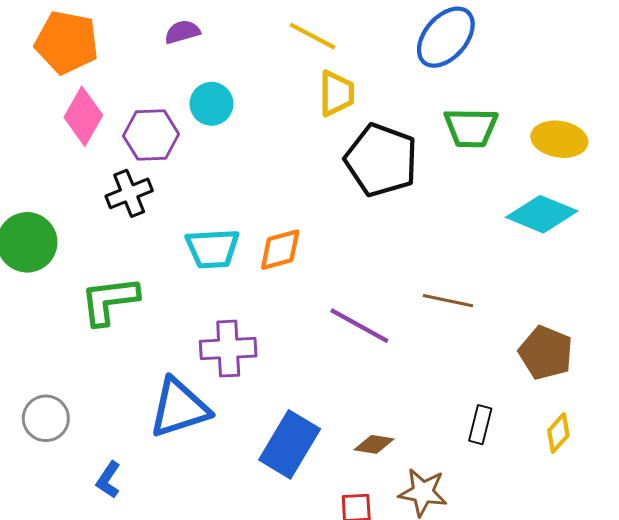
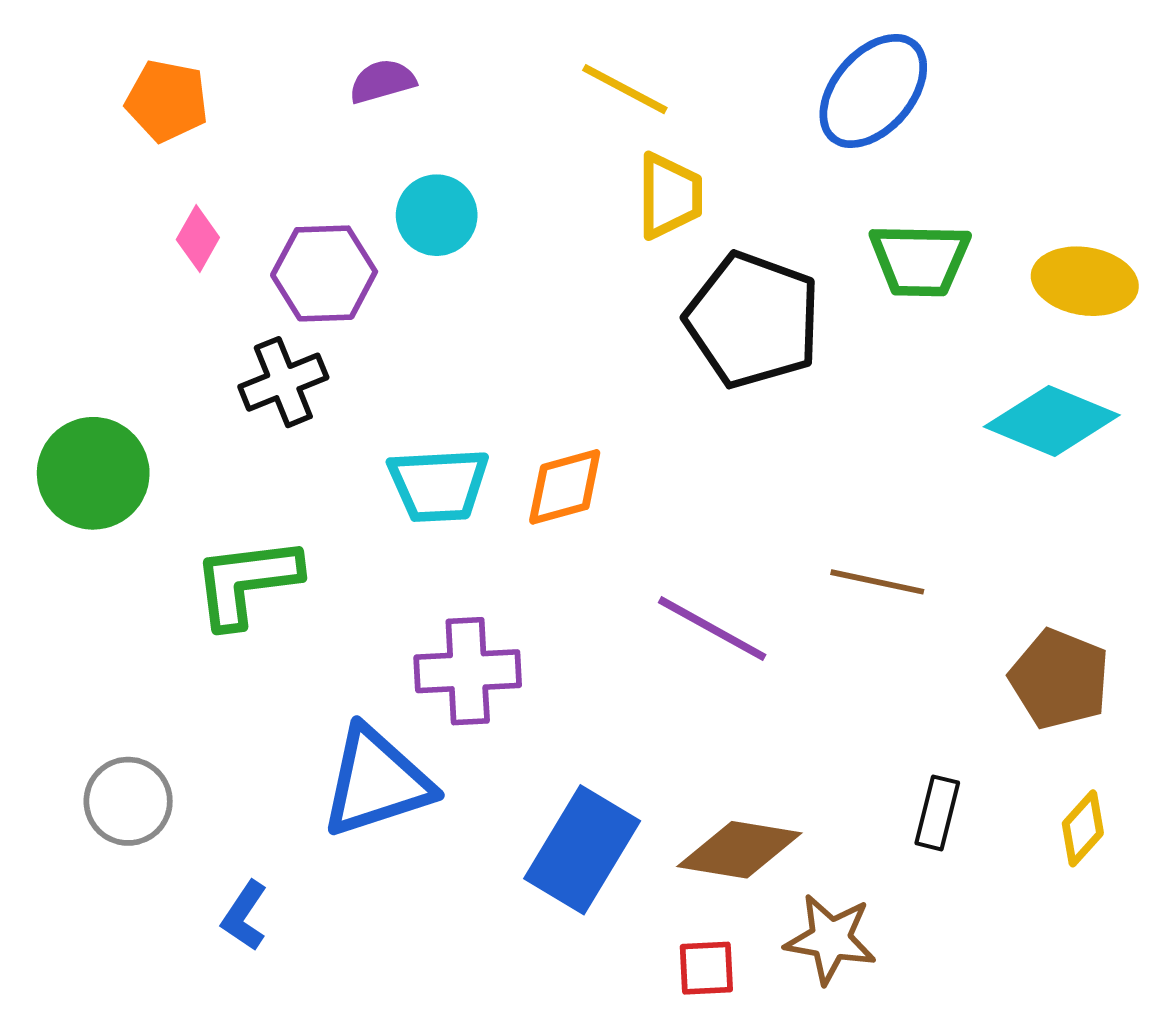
orange pentagon: (67, 42) -> (167, 101), size x0.7
pink diamond: (83, 116) -> (198, 238), size x0.6
brown diamond: (374, 444) -> (739, 850), size x1.6

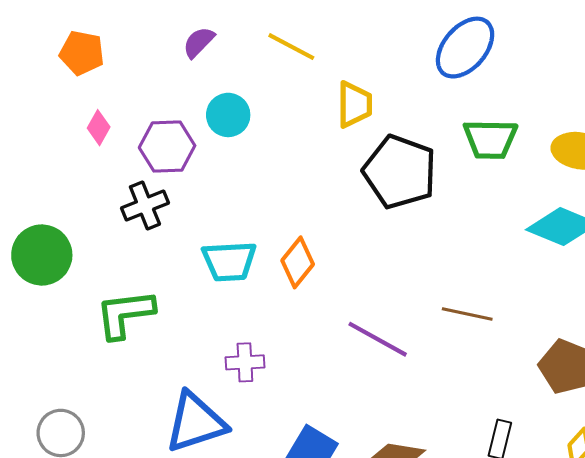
purple semicircle: (382, 81) -> (199, 42), turned -30
yellow line: (625, 89) -> (291, 47), moved
orange diamond: (565, 487) -> (298, 262), turned -36
purple cross: (468, 671) -> (245, 362), size x0.7

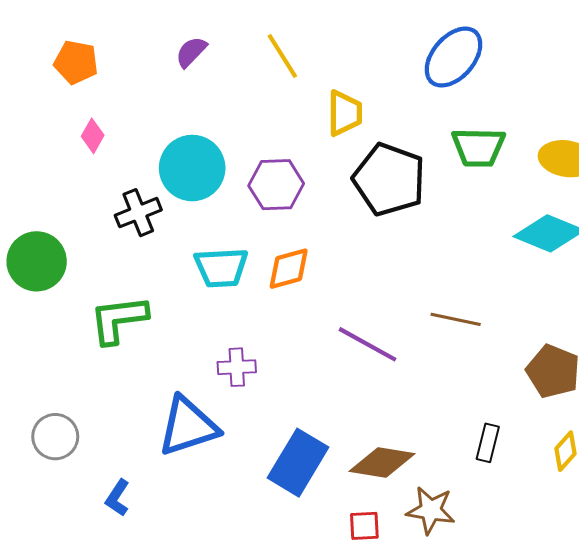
yellow line: (291, 47) -> (282, 56), turned 30
cyan circle: (228, 115) -> (192, 168), moved, size x1.5
purple hexagon: (167, 147) -> (276, 185), moved
orange diamond: (298, 262) -> (289, 269), turned 36

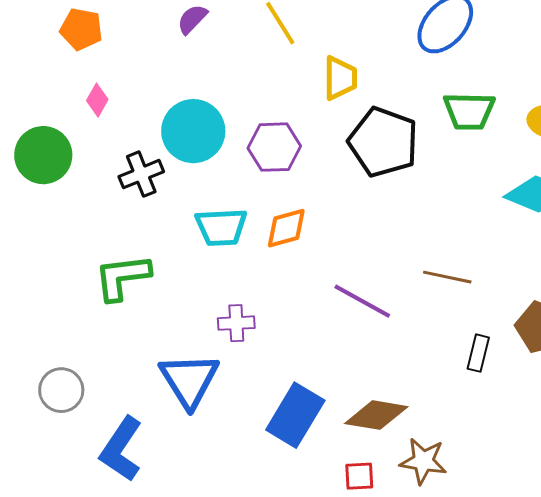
green circle: (37, 261) -> (43, 155), moved
blue triangle: (188, 426) -> (189, 380), turned -44
black rectangle: (488, 443) -> (478, 353), moved
blue L-shape: (117, 498) -> (121, 449), size x1.8

